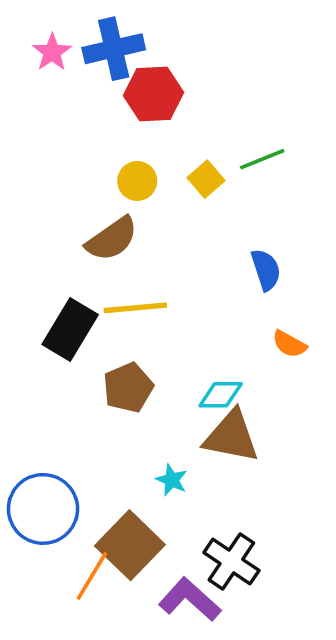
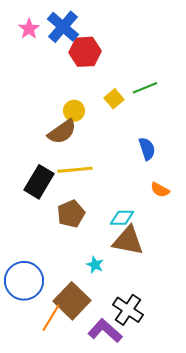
blue cross: (114, 49) -> (63, 27), turned -36
yellow circle: (137, 181) -> (74, 111), moved

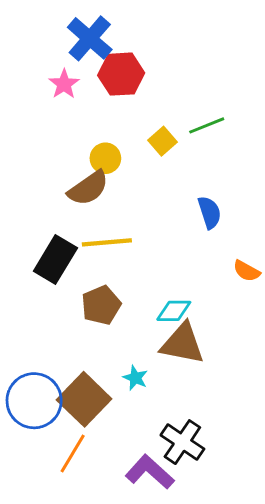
pink star: (29, 29) -> (64, 84), moved
orange semicircle: (160, 190) -> (247, 271), moved
brown square: (72, 301) -> (84, 399), moved

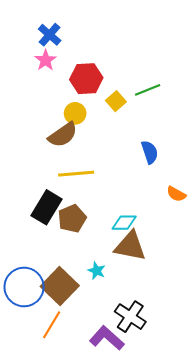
blue cross: (90, 38) -> (50, 35), moved, size x0.7
red hexagon: (121, 74) -> (86, 79), moved
black rectangle: (55, 260) -> (46, 207), moved

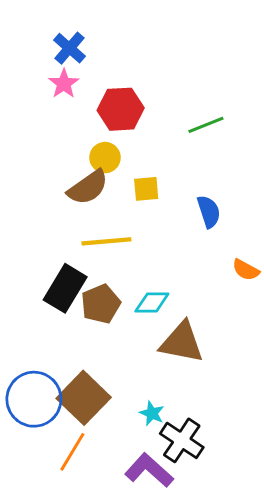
yellow square: (116, 101) -> (146, 189), moved, turned 36
cyan diamond: (124, 223) -> (152, 303), moved
cyan star: (97, 271) -> (152, 413), moved

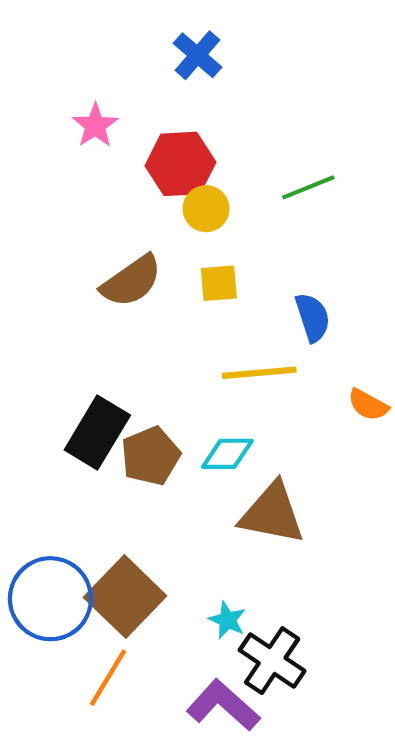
blue cross: (69, 48) -> (198, 55), moved
yellow circle: (105, 158) -> (206, 209), moved
yellow line: (106, 241) -> (259, 373), moved

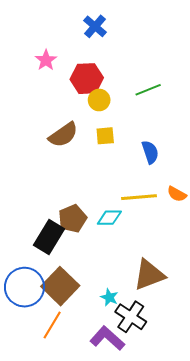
yellow line: (259, 373) -> (139, 197), moved
black rectangle: (97, 432) -> (49, 237), moved
brown triangle: (272, 513) -> (149, 275), moved, turned -32

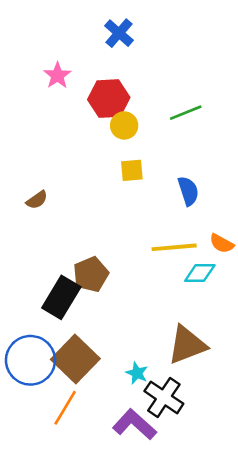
brown semicircle: (63, 135) -> (37, 200), moved, size x0.6
cyan diamond: (109, 218) -> (200, 273), moved

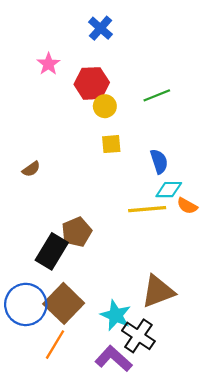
cyan diamond: (200, 273) -> (169, 190), moved
cyan star: (137, 373) -> (116, 315), size x1.6

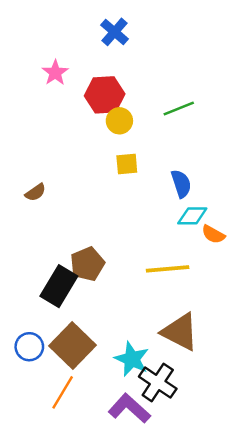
yellow line: (147, 209) -> (168, 269), moved
brown triangle: (158, 291) -> (180, 332), turned 48
blue circle: (26, 304) -> (29, 347), size x0.6

